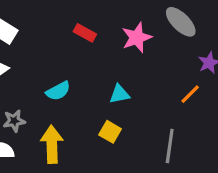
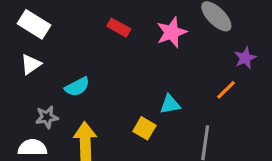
cyan semicircle: (58, 91) -> (77, 87), moved
cyan triangle: (119, 94) -> (170, 104), moved

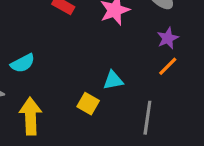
purple star: (245, 58) -> (168, 38), moved

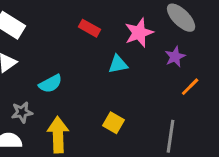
purple star: (168, 38) -> (175, 57), moved
cyan triangle: (113, 80) -> (118, 64), moved

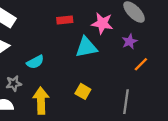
red rectangle: (89, 28) -> (65, 20), turned -35
pink star: (139, 33) -> (102, 23), turned 30
cyan triangle: (118, 64) -> (86, 47), size x1.5

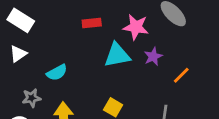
purple star: (129, 42) -> (153, 56), moved

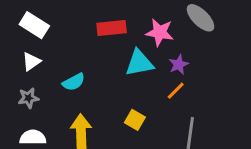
red rectangle: (92, 23) -> (112, 28), size x1.4
orange line: (181, 75) -> (176, 91), moved
gray star: (31, 98) -> (28, 98), moved

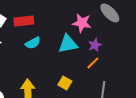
red rectangle: (112, 28) -> (24, 21), moved
cyan semicircle: (74, 82) -> (33, 43), moved

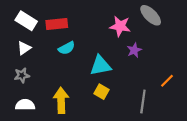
cyan triangle: (68, 44) -> (100, 65), moved
orange line: (93, 63) -> (167, 81), moved

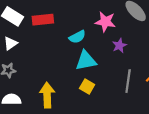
cyan semicircle: (67, 48) -> (77, 37), moved
gray line: (143, 102) -> (128, 81), moved

